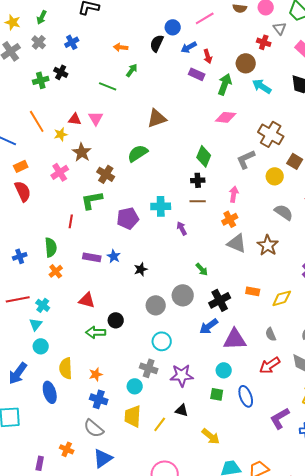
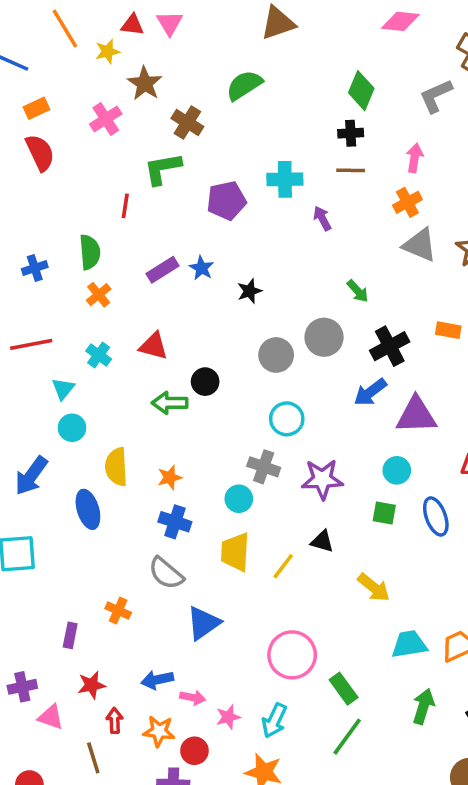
purple rectangle: (92, 257) -> (163, 270), turned -42
cyan cross: (43, 305) -> (99, 355), moved
blue triangle: (103, 458) -> (203, 623), moved

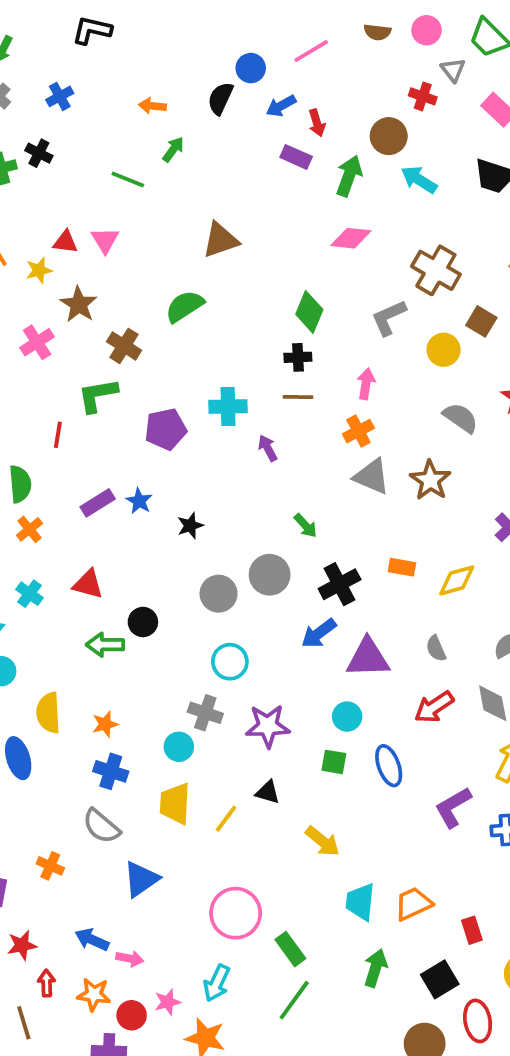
cyan trapezoid: (409, 644) -> (360, 902), turned -75
blue arrow: (157, 680) -> (92, 940), turned 36
pink star: (228, 717) -> (168, 1002), moved

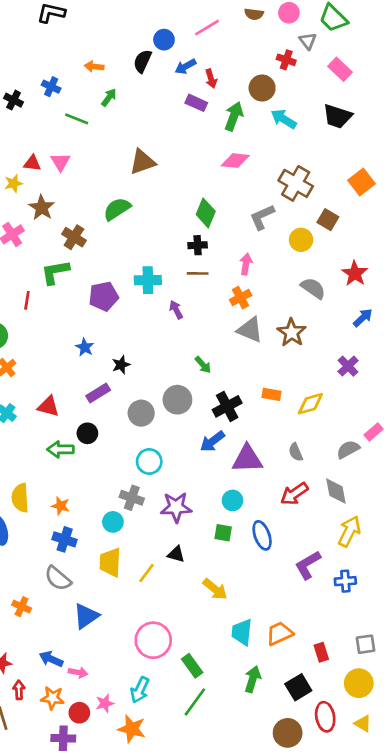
blue cross: (60, 96) -> (51, 87), moved, turned -36
purple rectangle: (98, 503) -> (98, 393), moved
orange star: (105, 724) -> (61, 506), turned 30

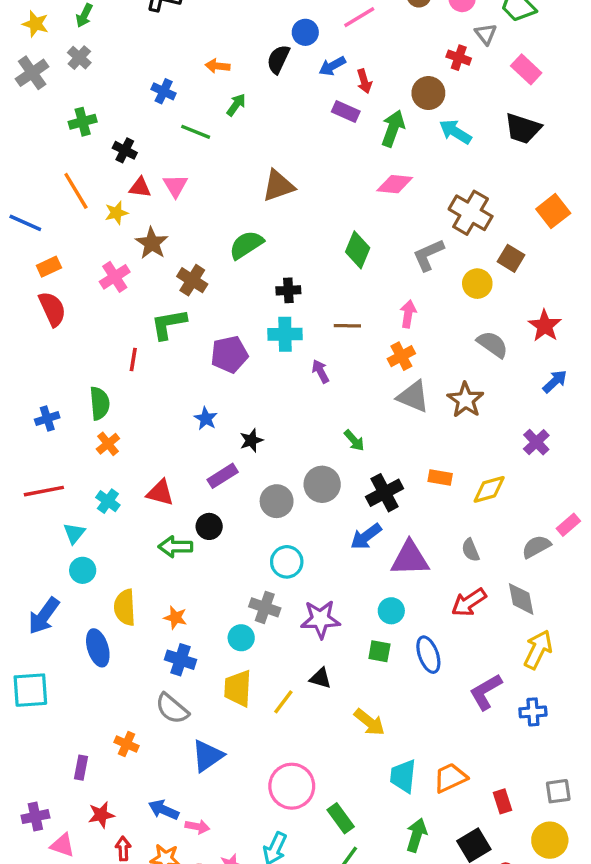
black cross: (14, 100) -> (125, 150), moved
black cross: (198, 245) -> (288, 290), moved

